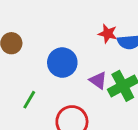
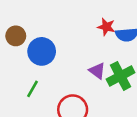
blue circle: (62, 63) -> (42, 51), moved

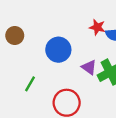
blue circle: (42, 51) -> (58, 50), moved

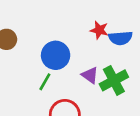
green line: (30, 84) -> (45, 82), moved

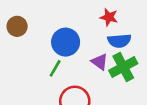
blue semicircle: (121, 38) -> (119, 41), moved

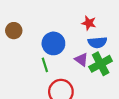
green line: (55, 68) -> (45, 65), turned -48

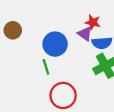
purple triangle: (81, 60) -> (85, 34), moved

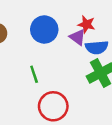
blue circle: (55, 44) -> (44, 30), moved

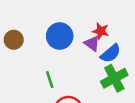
blue semicircle: (97, 47) -> (111, 53), turned -35

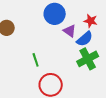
red star: (101, 31) -> (91, 21), moved
blue circle: (60, 36) -> (55, 14), moved

